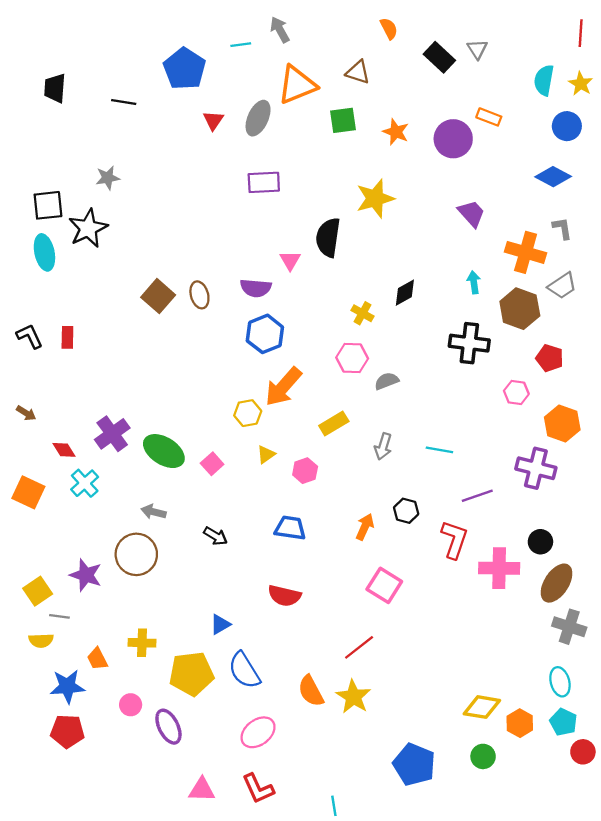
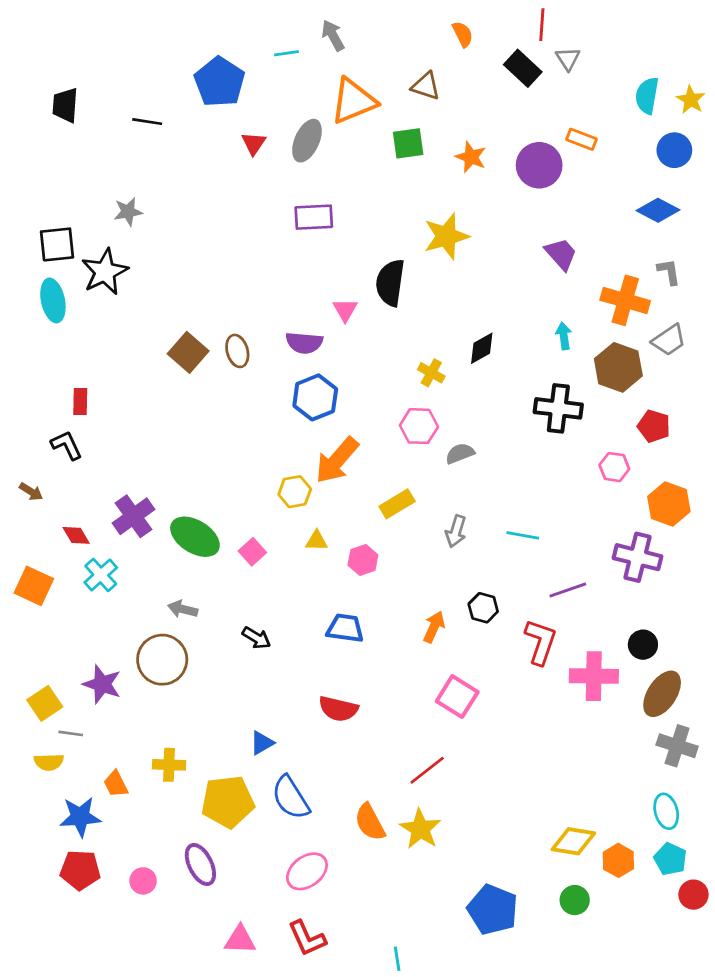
red line: (581, 33) -> (542, 25), moved
black L-shape: (30, 336) -> (67, 445), moved
yellow triangle: (266, 454) -> (317, 541), turned 36
pink circle: (131, 705) -> (143, 881), moved

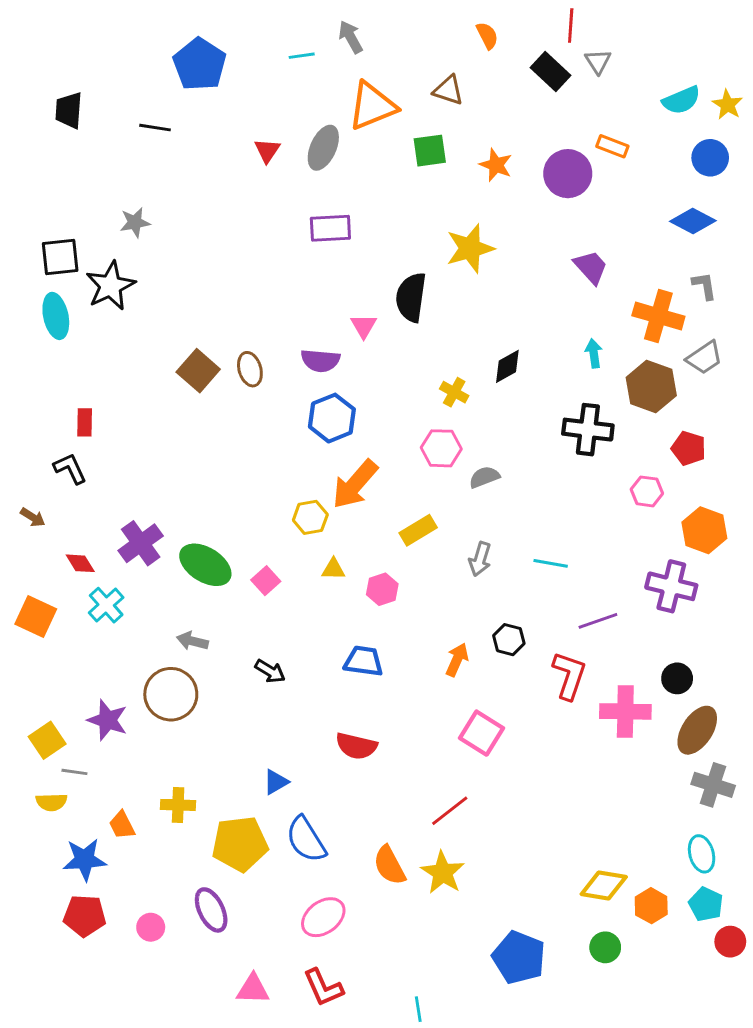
blue pentagon: (220, 82) -> (200, 64), moved
cyan semicircle: (647, 96) -> (681, 100), turned -123

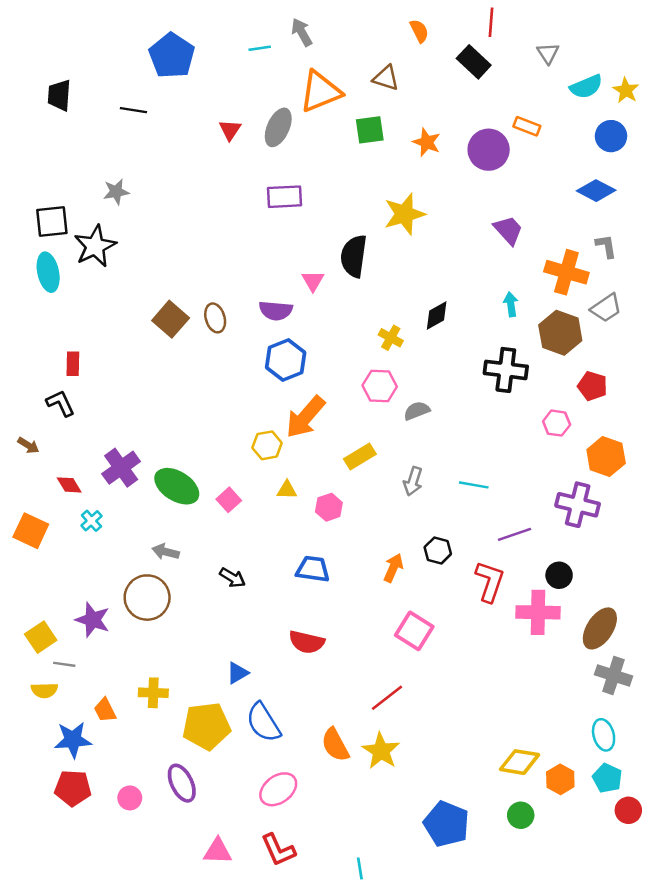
gray triangle: (598, 61) -> (548, 53), moved
cyan cross: (106, 605) -> (91, 521), size x0.7
black circle: (677, 678) -> (559, 575), moved

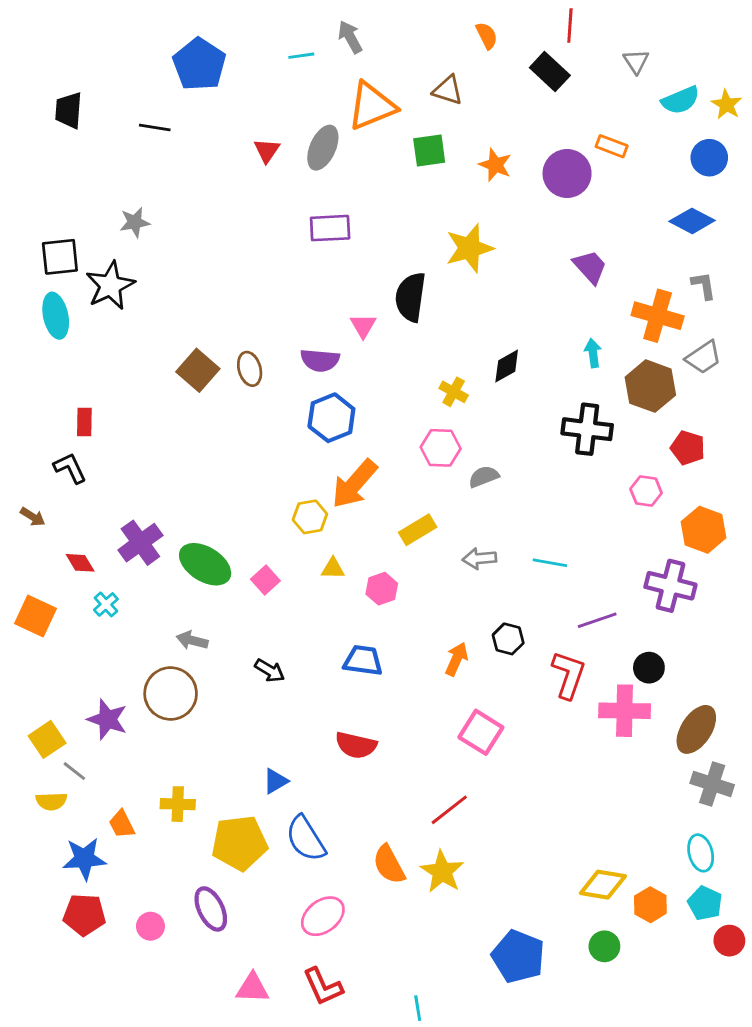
gray arrow: (413, 481) -> (479, 558), turned 68
gray line: (64, 664) -> (74, 771), turned 30

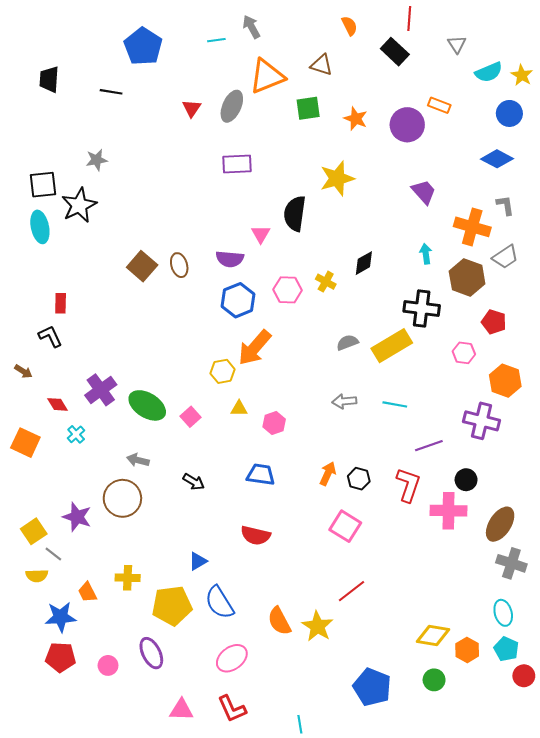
pink hexagon: (441, 448) -> (288, 290), moved
yellow rectangle: (418, 530) -> (392, 346), moved, size x1.5
black hexagon: (508, 639) -> (359, 479), moved
red line: (449, 810) -> (352, 591), moved

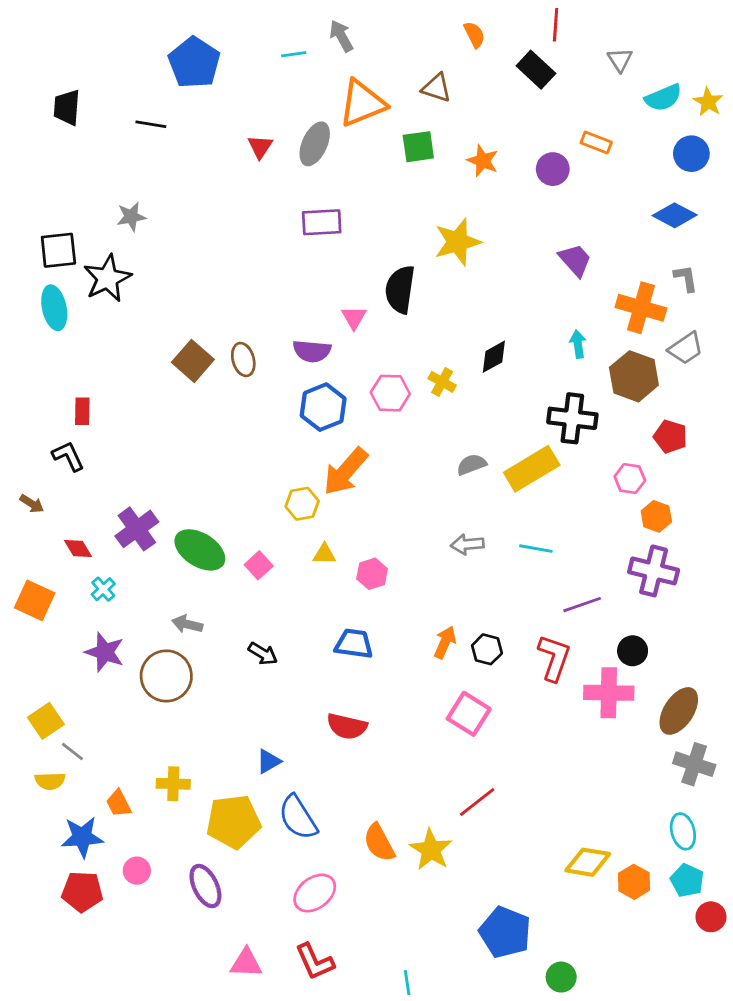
purple circle: (407, 125) -> (553, 169), size x0.7
orange hexagon: (505, 381) -> (656, 516), moved, size x0.7
purple star: (77, 517) -> (105, 652), moved
pink circle: (108, 665) -> (137, 871), moved
green circle: (434, 680) -> (561, 977), moved

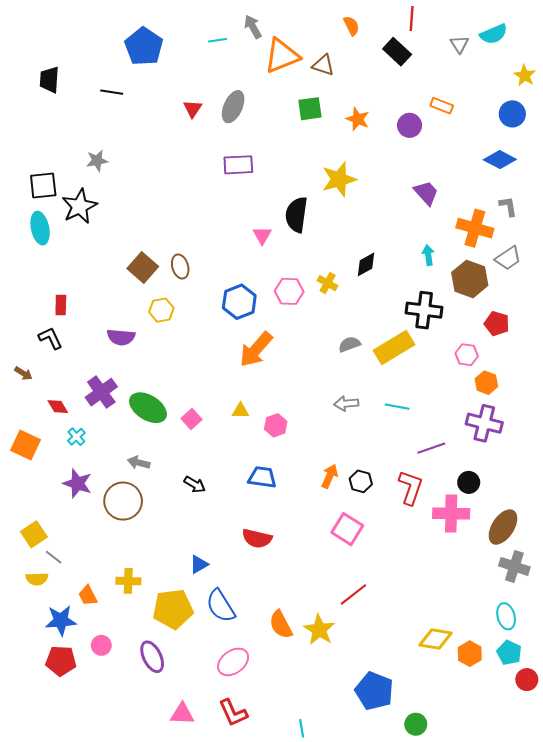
cyan semicircle: (663, 98) -> (494, 34), moved
orange triangle: (362, 103) -> (282, 56), moved
purple semicircle: (312, 351) -> (121, 337), moved
yellow hexagon: (302, 504) -> (161, 310), moved

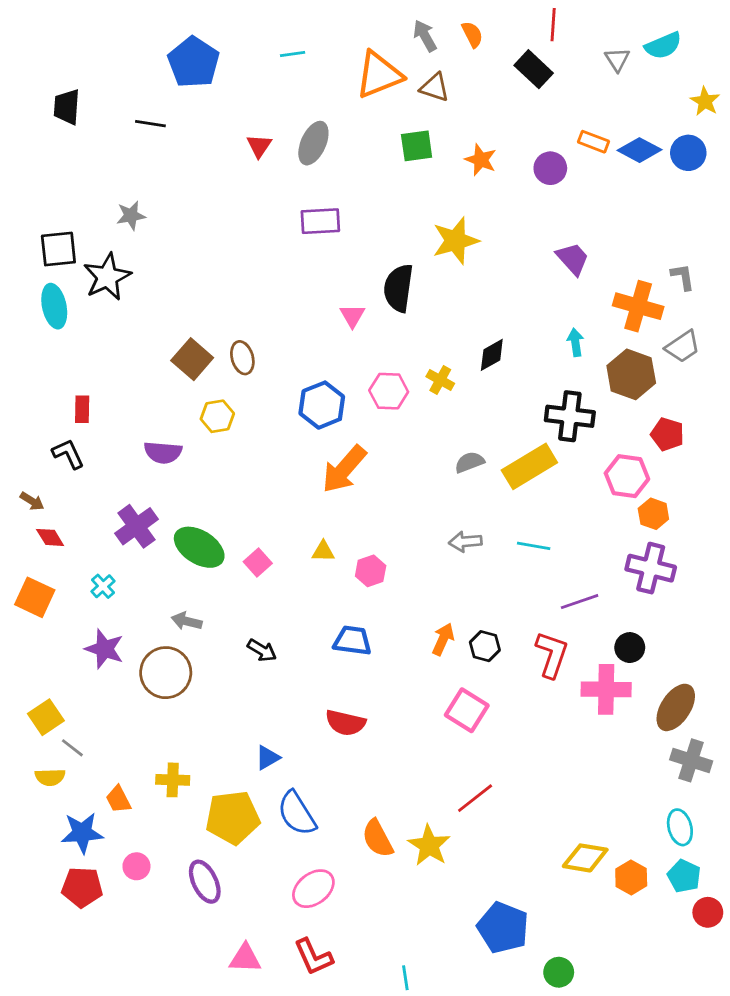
gray arrow: (253, 27) -> (425, 36), moved
blue diamond: (500, 160) -> (640, 150), moved
pink hexagon: (467, 355) -> (627, 476), size x1.4
red diamond: (58, 407) -> (50, 537), moved

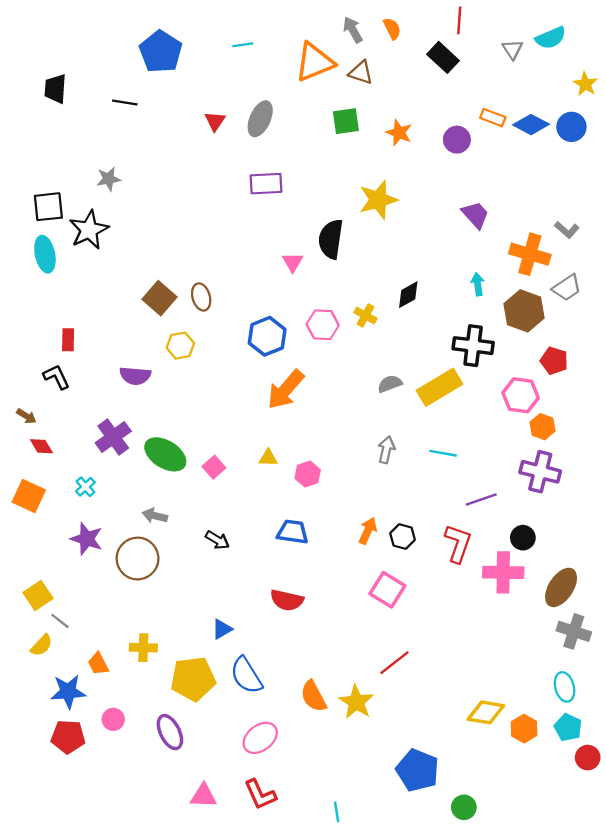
gray L-shape: (683, 277) -> (567, 230), turned 140
gray arrow: (465, 542) -> (386, 450), turned 108
yellow semicircle: (50, 777) -> (41, 645), turned -45

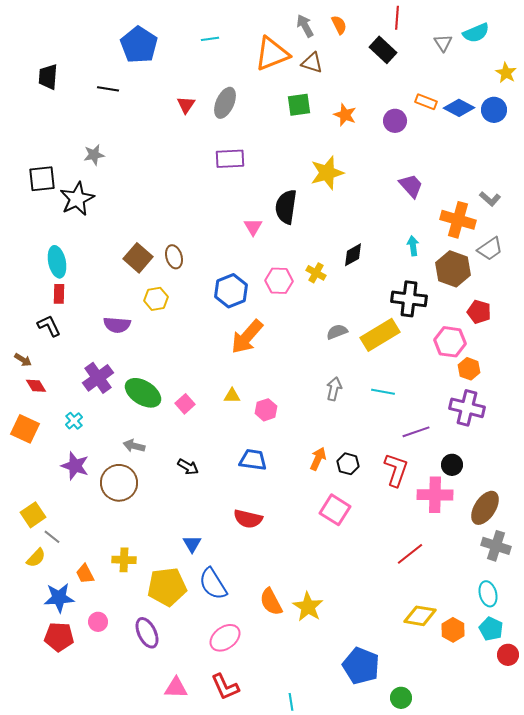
cyan ellipse: (45, 254) -> (57, 262), moved
blue triangle: (222, 629) -> (192, 544), turned -30
red line: (394, 663) -> (410, 554), moved

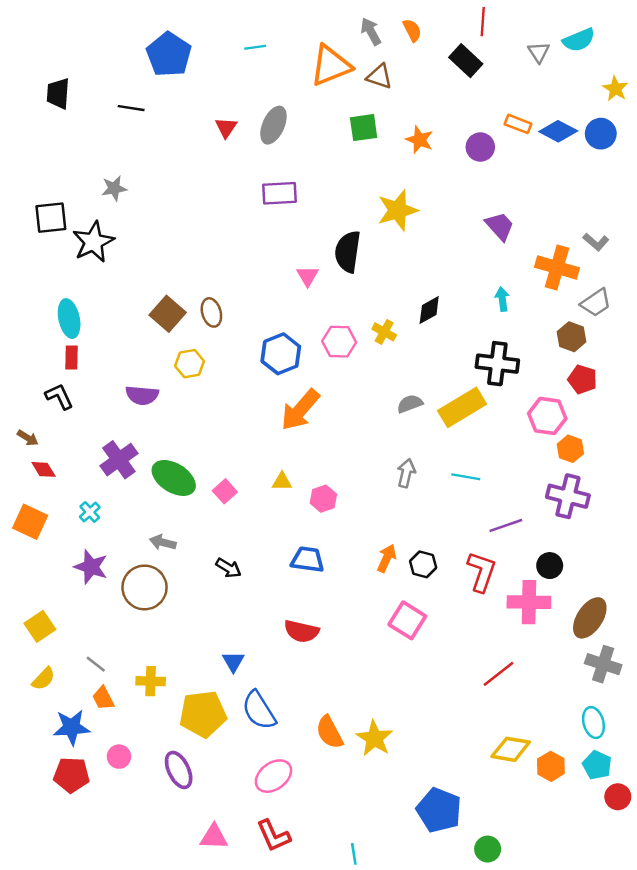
brown hexagon: (453, 269) -> (572, 337), moved, size x0.7
gray line: (52, 537) -> (96, 664), moved

